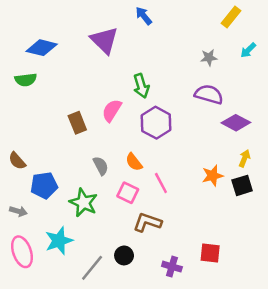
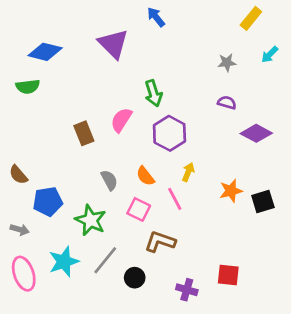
purple semicircle: (209, 94) -> (227, 103), size x0.6
yellow arrow: (244, 158) -> (188, 172), moved
gray line: (92, 268) -> (105, 260), moved

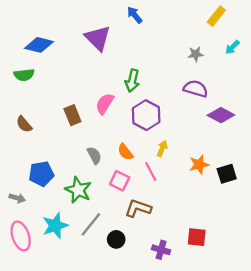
green arrow: (153, 93) -> (132, 81), turned 30
purple semicircle: (227, 103) -> (196, 89), size x1.5
brown semicircle: (18, 175) -> (24, 124), moved

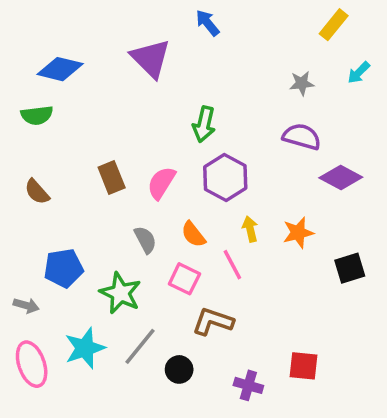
pink semicircle: (105, 104) -> (161, 183), moved
yellow arrow: (162, 148) -> (250, 229), turned -35
orange star: (199, 165) -> (298, 233), moved

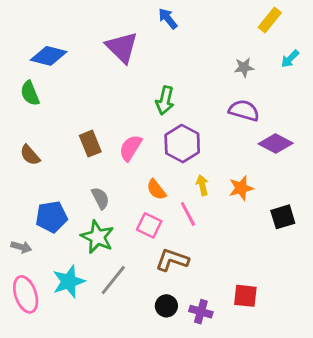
green semicircle: (37, 115) -> (30, 93), turned 75
gray semicircle: (145, 240) -> (100, 198), moved
black circle: (179, 369) -> (166, 306), moved

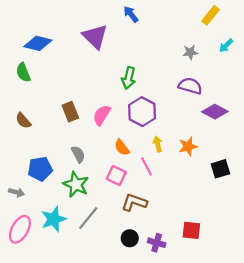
pink ellipse: (26, 294) -> (20, 229), turned 48

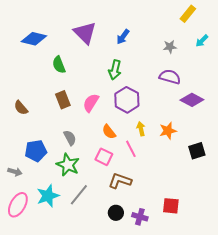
blue arrow: (131, 14) -> (123, 37), moved, turned -105
green semicircle: (23, 72) -> (59, 65), moved

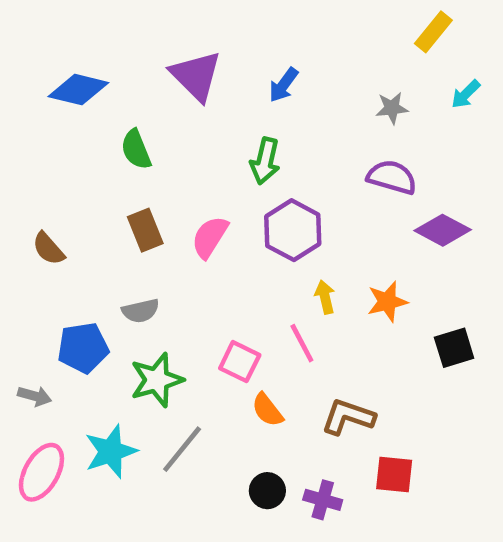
orange semicircle: (109, 132) -> (267, 410), moved
gray semicircle: (70, 138) -> (141, 311), moved, turned 105
green star: (68, 165) -> (157, 380), turned 30
brown L-shape: (120, 181) -> (348, 417), moved

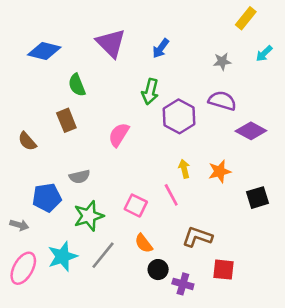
brown rectangle: (145, 230) -> (66, 120), moved
purple hexagon: (293, 230) -> (179, 116), moved
orange semicircle: (267, 410) -> (144, 243), moved
black circle: (267, 491) -> (158, 270), moved

